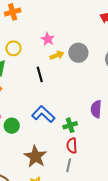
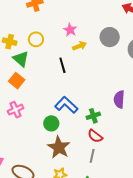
gray circle: (78, 53) -> (110, 37), moved
green circle: (12, 126) -> (51, 123), moved
red semicircle: (72, 146) -> (95, 136), turned -49

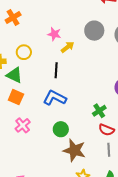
black line: (62, 65) -> (56, 70), turned 35
blue L-shape: (66, 105) -> (55, 98), moved

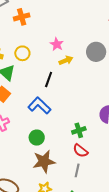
brown star: (74, 150) -> (44, 162), turned 30

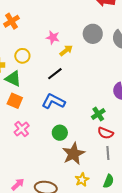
black line: (49, 79) -> (55, 74), turned 49

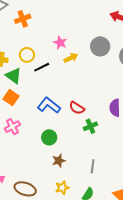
black line: (55, 74) -> (42, 67), moved
red semicircle: (105, 133) -> (77, 108), moved
brown star: (73, 154) -> (59, 161), size x0.6

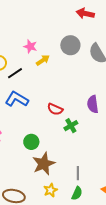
blue L-shape: (49, 105) -> (17, 99), moved
brown star: (59, 161) -> (44, 164), size x1.6
gray line: (93, 166) -> (78, 173), moved

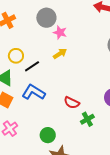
gray circle: (70, 45) -> (46, 18), moved
pink star: (30, 46) -> (60, 32), moved

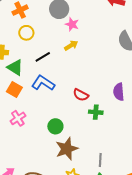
yellow circle: (16, 56) -> (26, 33), moved
green cross: (87, 119) -> (96, 112), turned 32

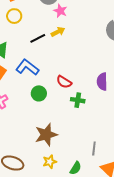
black line: (43, 57) -> (38, 38), moved
green circle: (55, 126) -> (39, 93), moved
gray line: (100, 160) -> (94, 148), moved

